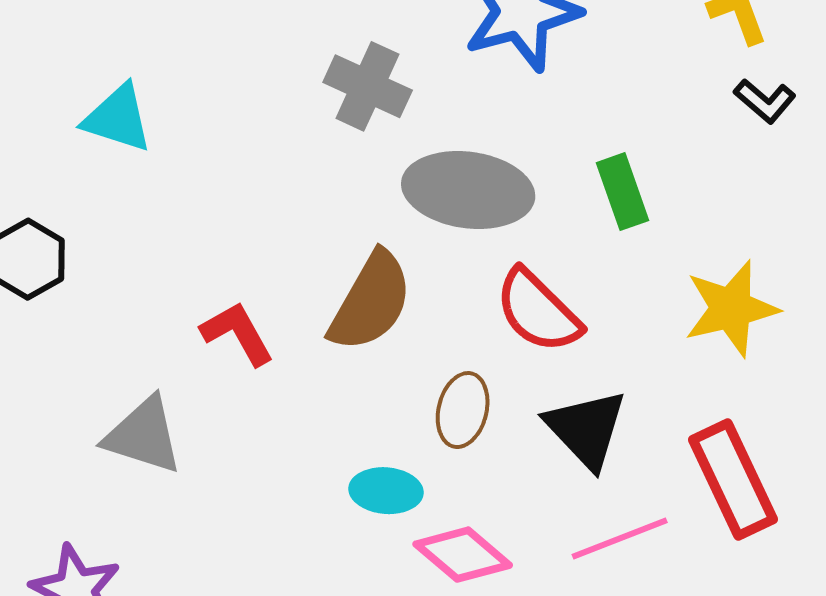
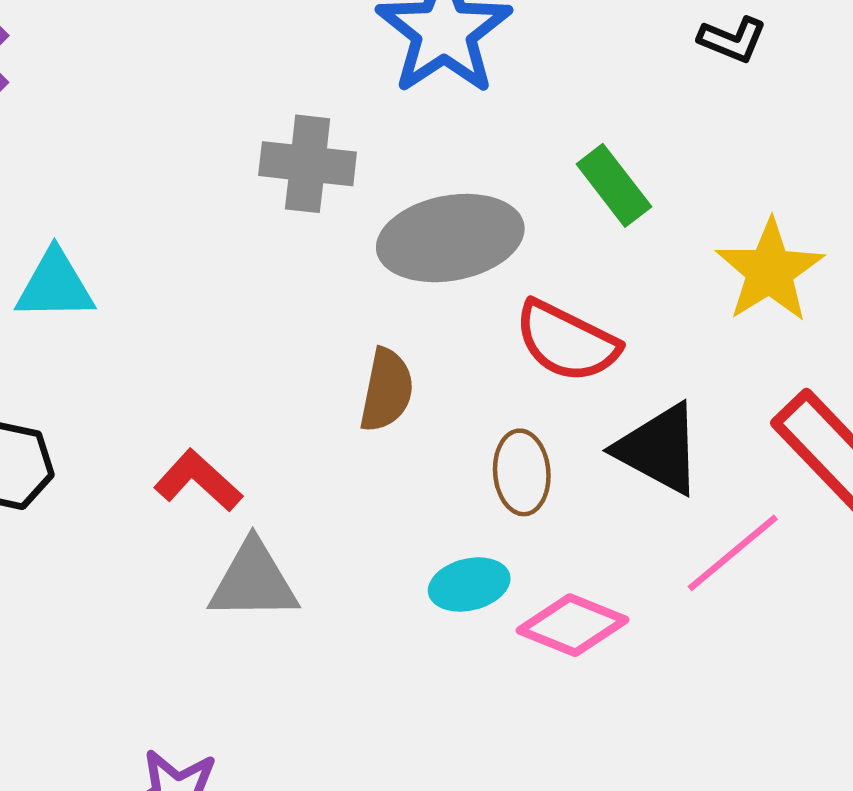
brown semicircle: (371, 302) -> (387, 390), size x0.7
red L-shape: (237, 333) -> (198, 481), moved
gray triangle: (143, 435) -> (253, 581), moved

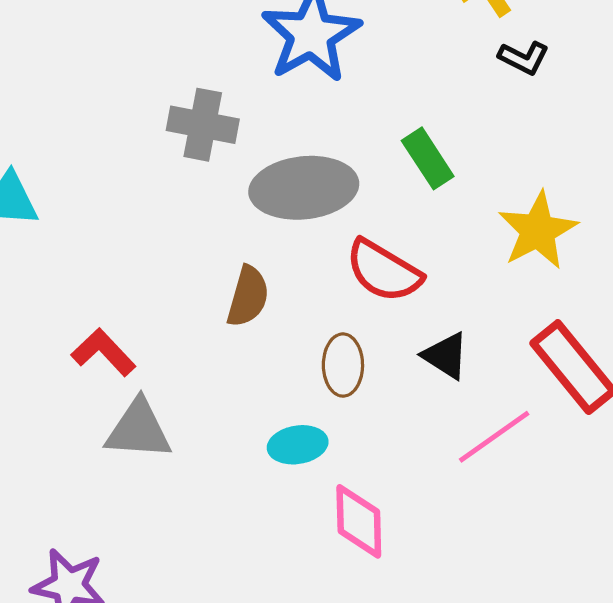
black triangle: (659, 449) -> (446, 356), size x0.7
pink diamond: (572, 625) -> (359, 521), moved, turned 62

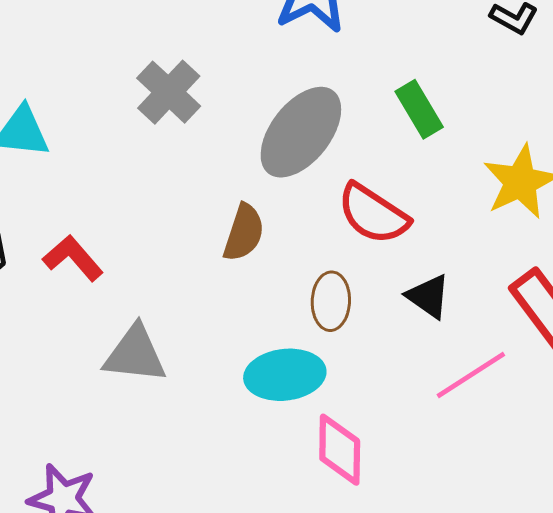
gray cross: (203, 125) -> (169, 92), moved, turned 30
gray ellipse: (304, 188) -> (301, 132), turned -48
red L-shape: (103, 352) -> (73, 258), moved
cyan ellipse: (298, 445) -> (285, 375), size x1.4

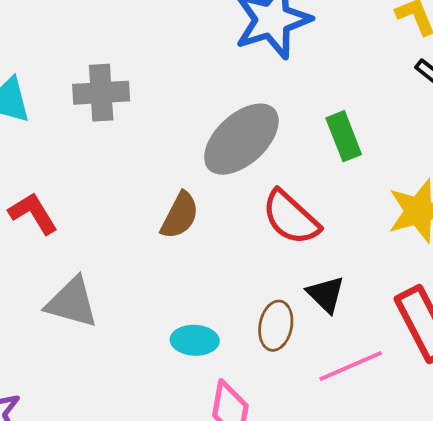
gray cross: (169, 92) -> (101, 93), moved, turned 34
brown ellipse: (331, 301) -> (276, 326), moved
cyan ellipse: (285, 375) -> (195, 340), size x0.7

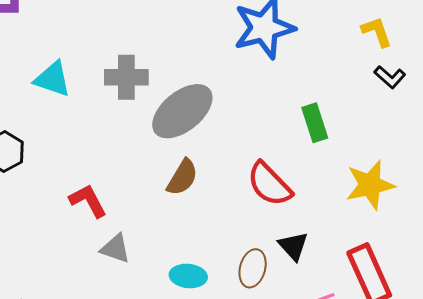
gray ellipse: (241, 139) -> (182, 111), moved
red L-shape: (33, 213) -> (88, 201), moved
gray triangle: (72, 302) -> (115, 249), moved, size x0.7

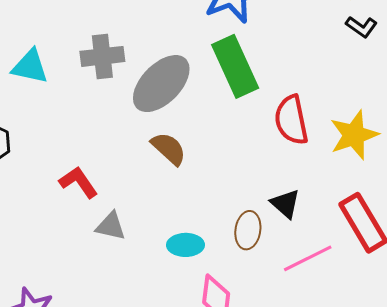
green rectangle: (315, 123) -> (235, 66), moved, size x1.6
brown semicircle: (182, 177) -> (169, 149), turned -72
red semicircle: (269, 184) -> (291, 120), moved, turned 39

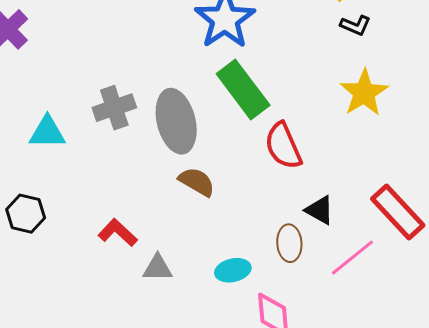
gray ellipse: (161, 84) -> (176, 121), turned -46
red semicircle: (291, 120) -> (283, 146), moved
yellow star: (354, 135) -> (364, 93), moved

